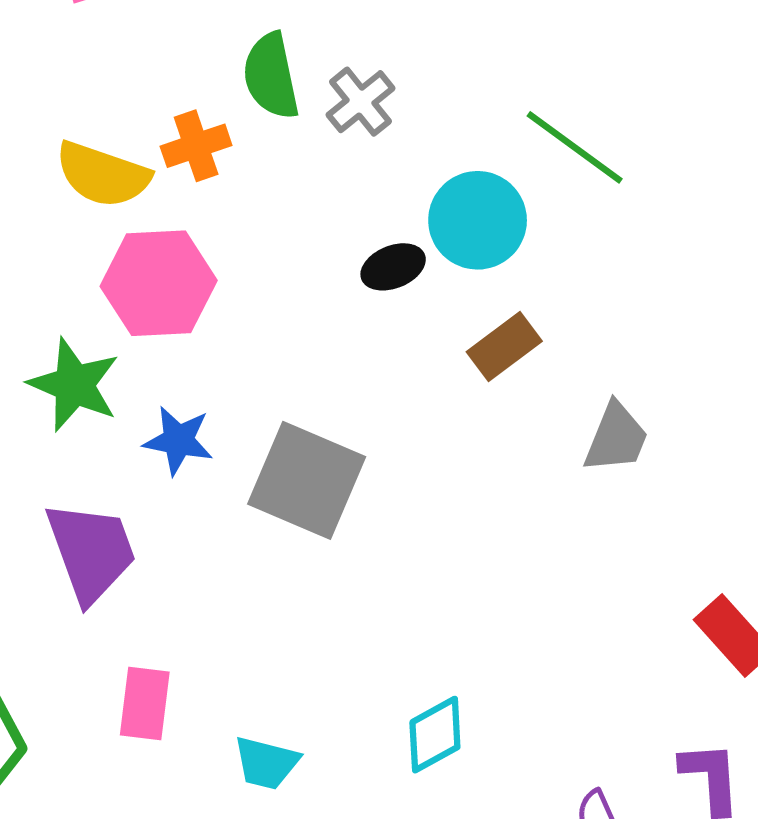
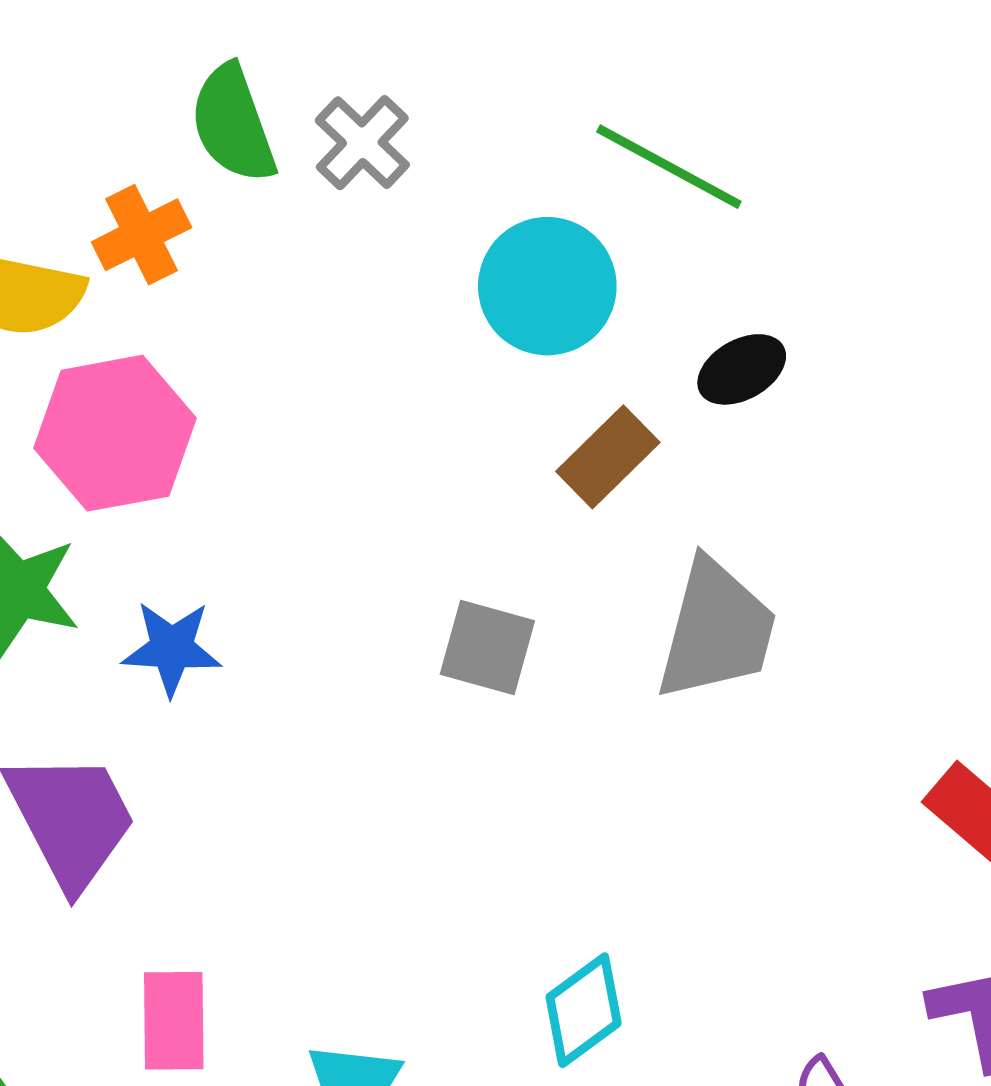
black ellipse: (393, 267) -> (742, 369), moved
gray trapezoid: (616, 438) -> (716, 630), moved, size x1.4
gray square: (307, 480) -> (487, 647), moved, size x0.6

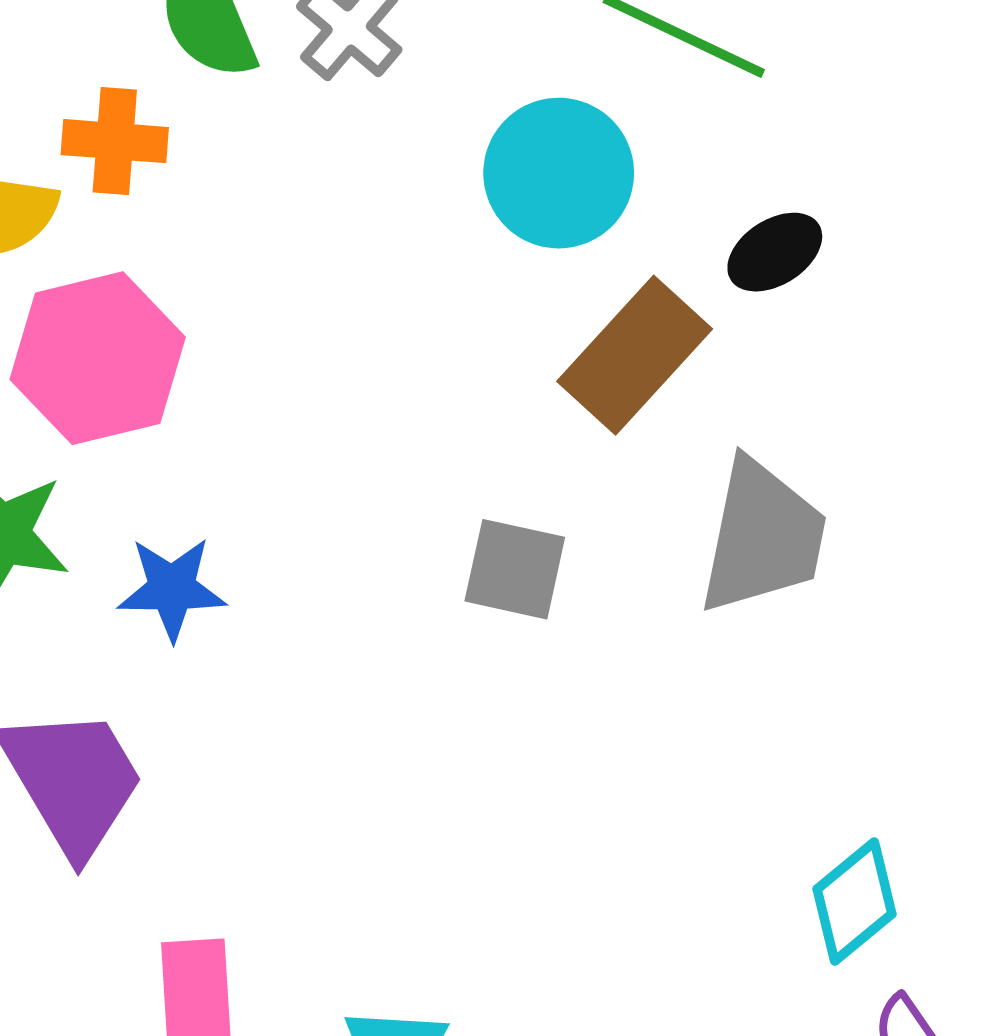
orange cross: (142, 235) -> (115, 141), turned 34
brown rectangle: (608, 457) -> (635, 355), size x1.4
cyan diamond: (584, 1010) -> (855, 901), moved

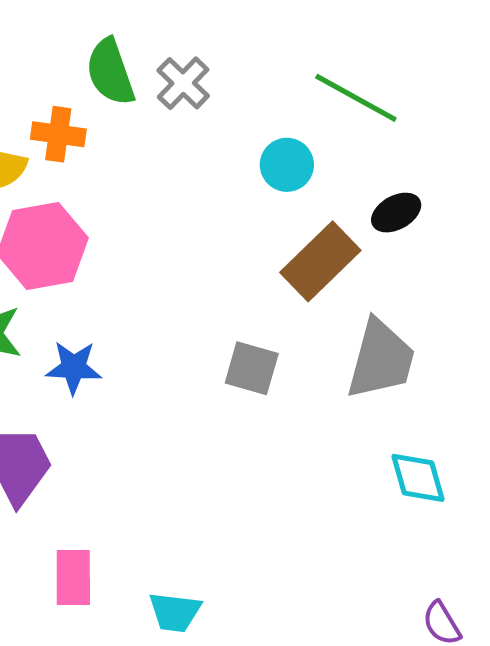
cyan circle: (559, 173) -> (287, 165), size x0.7
cyan diamond: (855, 901) -> (418, 478), moved, turned -70

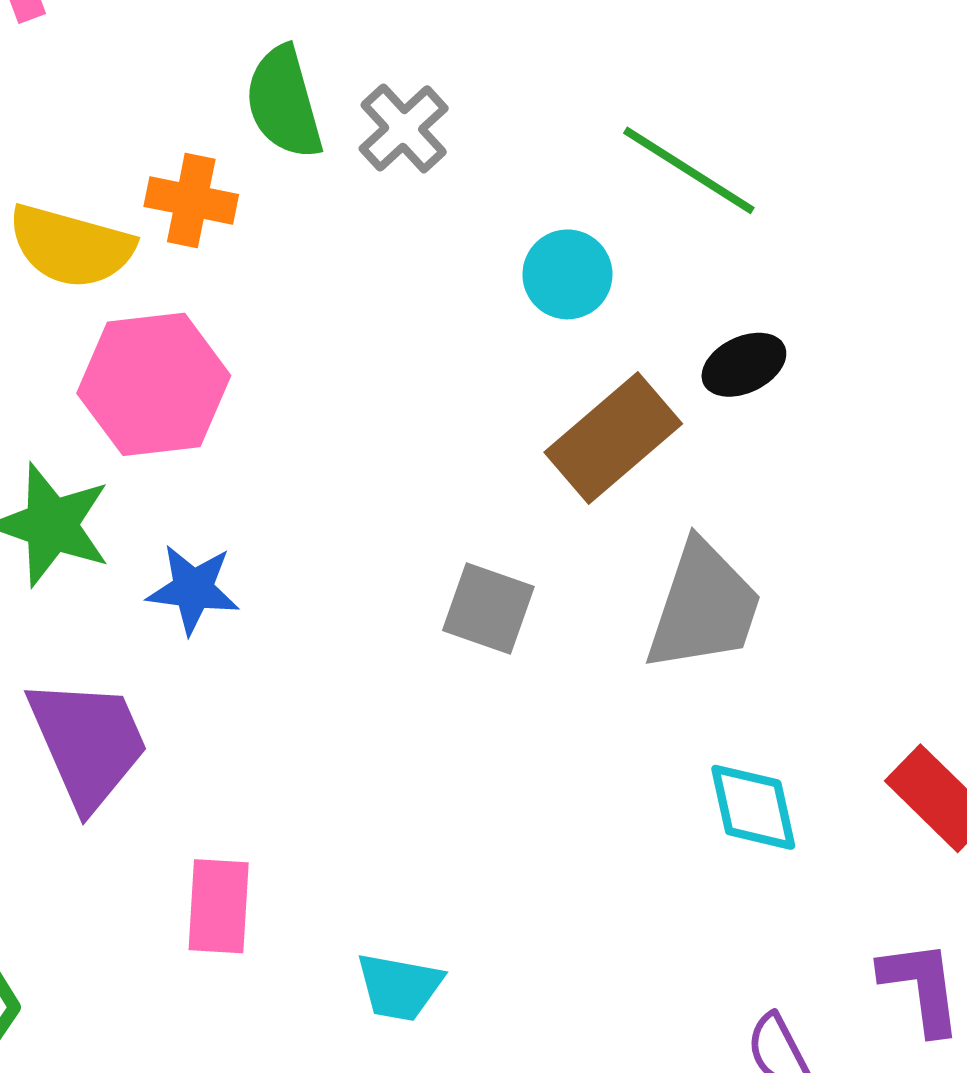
pink rectangle: (73, 577) -> (219, 906), moved
cyan trapezoid: (175, 612) -> (399, 987), moved

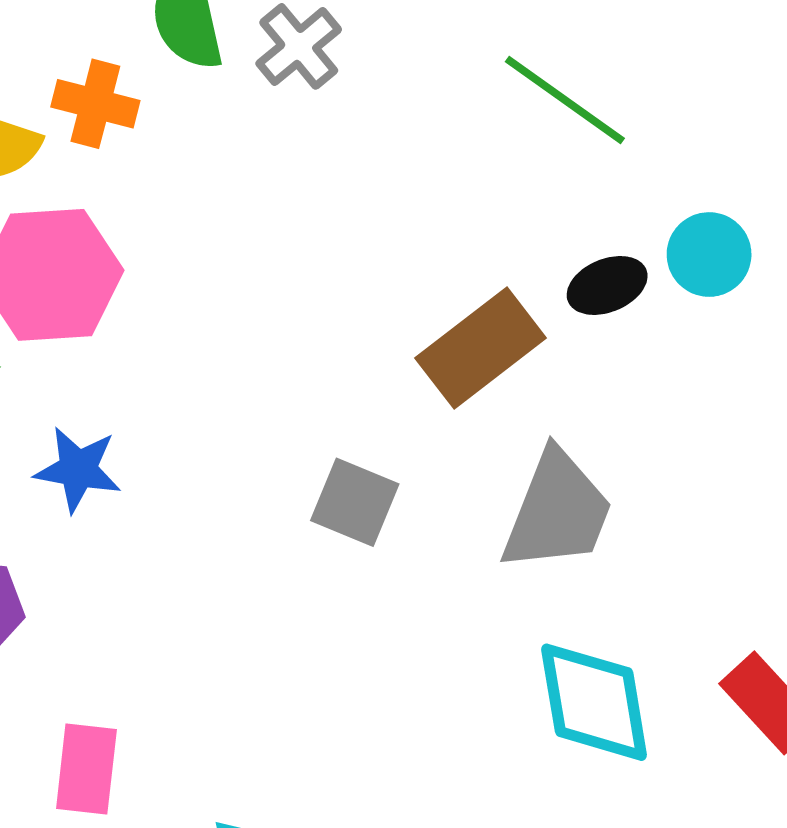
cyan circle: (567, 274) -> (709, 255), moved
cyan diamond: (753, 807) -> (594, 702), size x1.4

